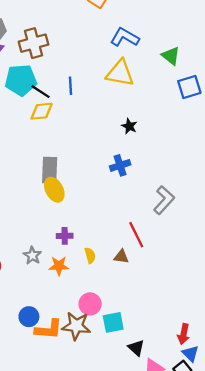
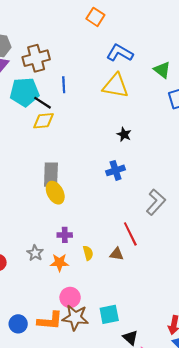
blue line: (70, 86) -> (64, 85), moved
pink circle: (90, 304) -> (70, 297), moved
blue circle: (29, 317) -> (18, 324), moved

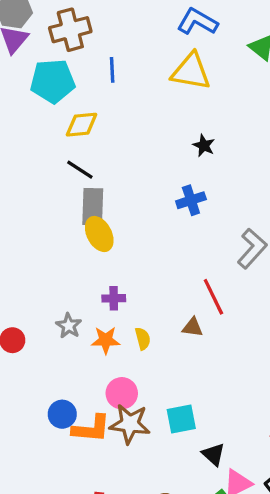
black line: (43, 103) -> (80, 170), moved
yellow semicircle: (88, 253) -> (143, 339), moved
blue circle: (18, 324) -> (62, 414), moved

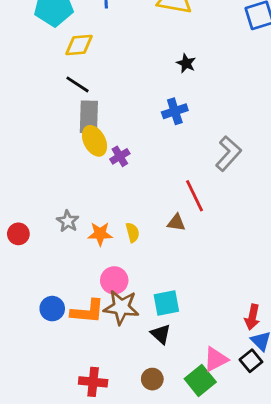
purple cross: (114, 298) -> (120, 156), moved, turned -30
blue circle: (62, 414) -> (52, 309), moved
black triangle: (213, 454) -> (161, 334), moved

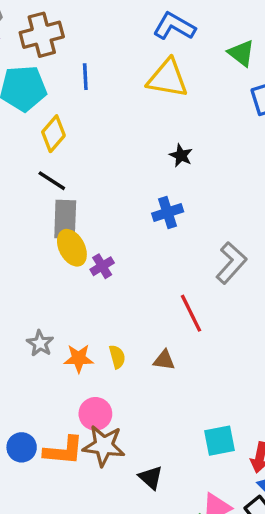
yellow diamond: (79, 45) -> (53, 134), turned -44
brown triangle: (176, 223) -> (164, 360), moved
cyan square: (166, 303) -> (220, 441), moved

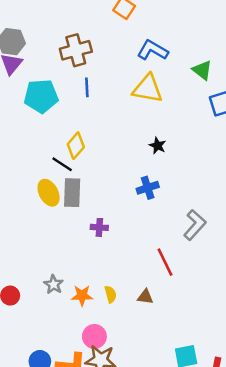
brown cross: (42, 35) -> (76, 50), moved
yellow diamond: (53, 134) -> (76, 146), moved
yellow ellipse: (72, 248) -> (49, 193), moved
purple cross: (102, 266) -> (99, 227), turned 35

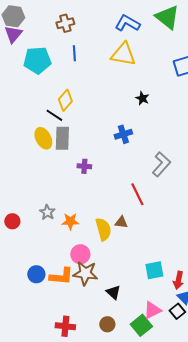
brown cross: (76, 50) -> (65, 23), size x0.7
green triangle: (202, 70) -> (167, 17), moved, size x1.5
black star: (158, 146) -> (142, 98), moved
yellow semicircle: (110, 294) -> (103, 229), moved, size x1.6

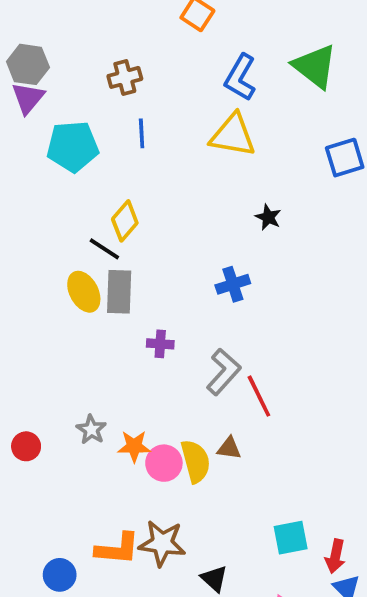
blue L-shape: (127, 23) -> (240, 77), turned -90
gray L-shape: (161, 164) -> (224, 372), moved
pink circle: (80, 254) -> (164, 463), moved
blue circle: (36, 274) -> (60, 575), moved

